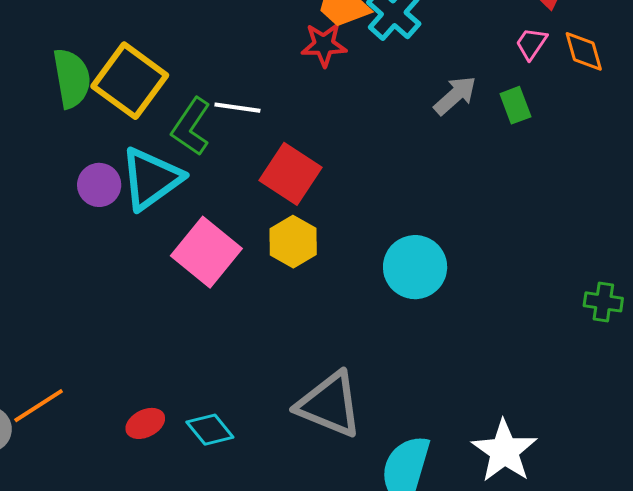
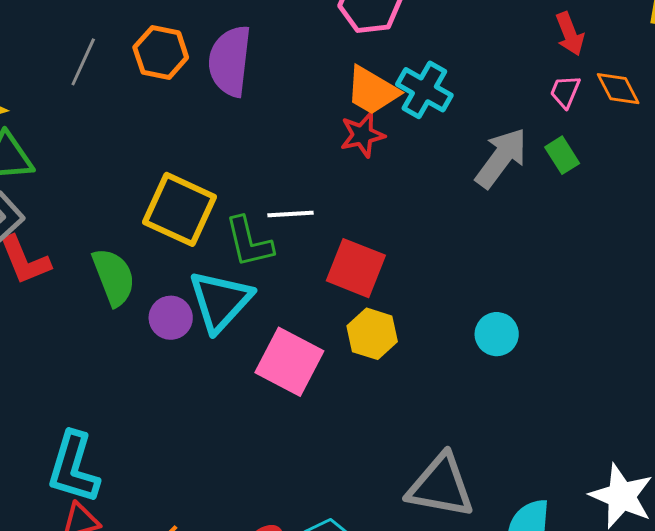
green semicircle: (72, 78) -> (114, 277), moved
gray arrow: (455, 95) -> (501, 158), size x1.4
green L-shape: (191, 127) -> (249, 242), turned -36
cyan circle: (415, 267) -> (497, 334), size x0.7

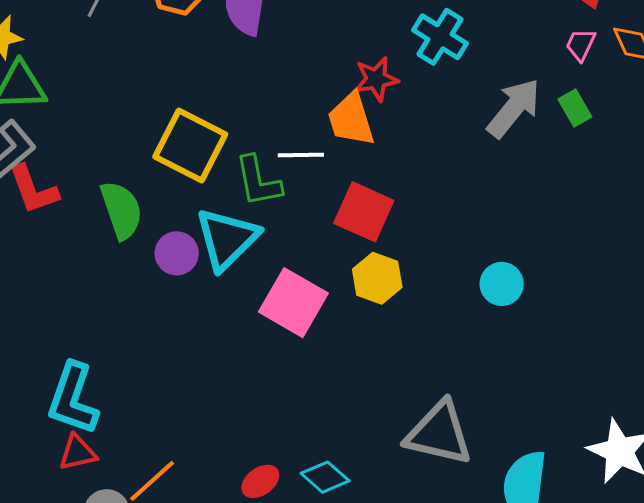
orange trapezoid: (372, 91) -> (351, 119), moved, turned 40

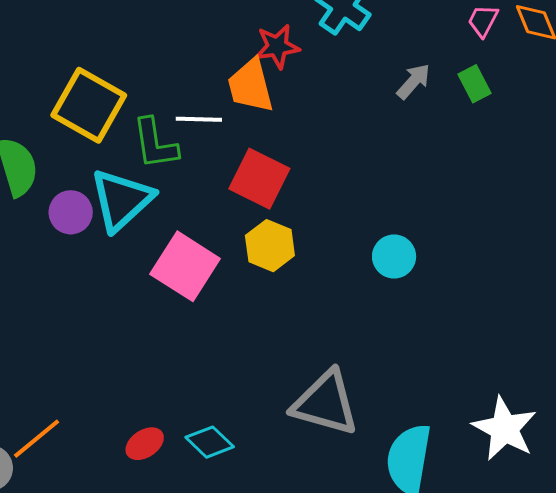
gray arrow: (514, 108) -> (414, 81), size x0.6

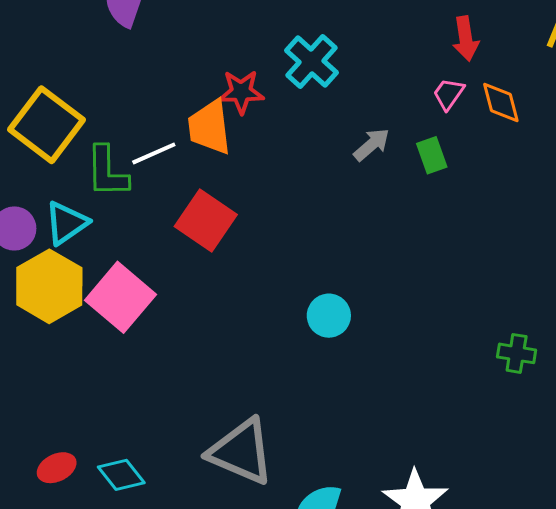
white line: (199, 119) -> (154, 153), turned -33
cyan triangle: (122, 200) -> (66, 223), size x0.7
yellow hexagon: (270, 246) -> (49, 286), moved, size x1.4

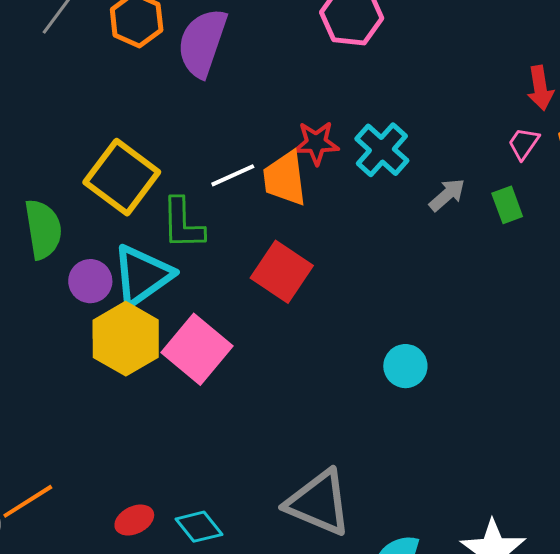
cyan cross: (312, 61) -> (382, 150), moved
white line: (154, 153) -> (233, 175), moved
cyan triangle: (66, 223) -> (142, 275), size x1.4

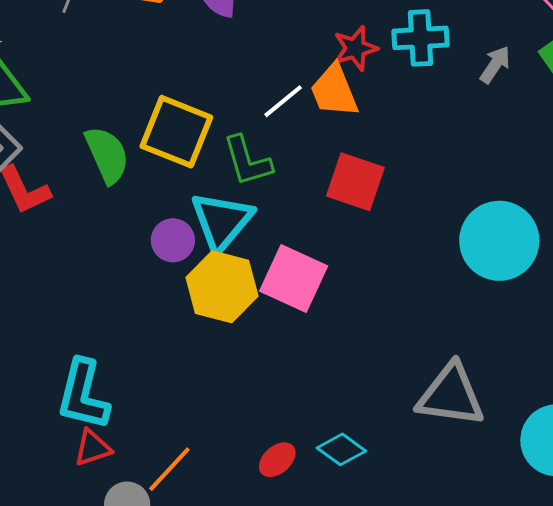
cyan cross: (382, 150) -> (421, 38), turned -30
green semicircle: (43, 229) -> (107, 155), moved
cyan circle: (405, 366) -> (499, 241), size x1.8

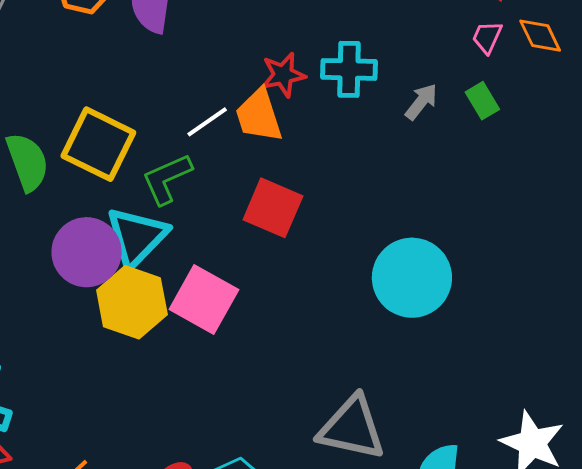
green L-shape: (247, 161) -> (167, 179), turned 78
purple circle: (173, 240) -> (87, 252), size x1.6

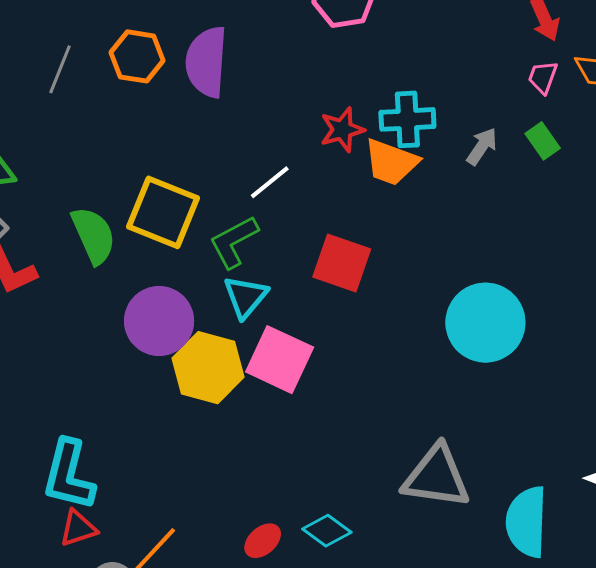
orange trapezoid: (259, 116) -> (391, 162), moved, turned -48
cyan triangle: (137, 237) -> (246, 297), moved, size x0.7

